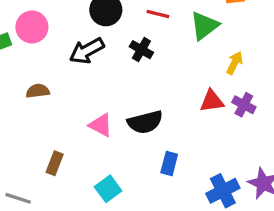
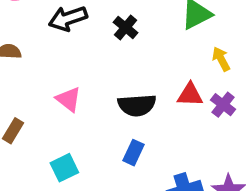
yellow arrow: (235, 63) -> (221, 59), turned -65
black semicircle: (145, 122) -> (137, 105), moved

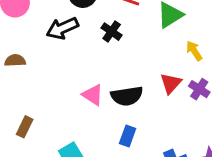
red triangle: (190, 95) -> (171, 83), turned -45
pink triangle: (69, 99) -> (93, 95), moved

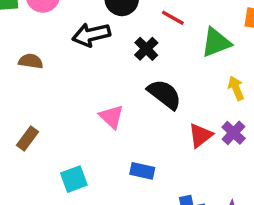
red triangle: (171, 83) -> (200, 135), moved
black semicircle: (127, 96) -> (164, 94), moved, turned -144
blue rectangle: (128, 136) -> (142, 171), turned 72

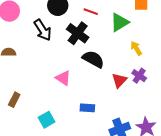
black arrow: (91, 35) -> (43, 30), turned -100
black cross: (146, 49) -> (78, 33), size x1.5

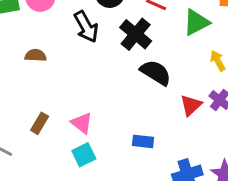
pink triangle: (63, 78) -> (82, 123), moved

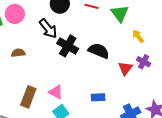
green triangle: (196, 22) -> (120, 14), turned -30
black cross: (136, 34) -> (68, 46), moved
brown rectangle: (40, 123) -> (28, 97), size x1.5

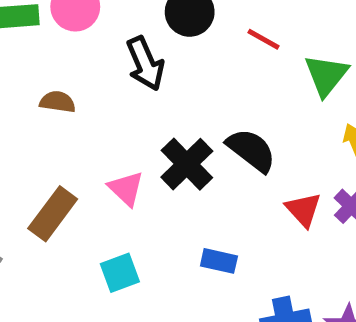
black cross: (68, 46) -> (187, 164), moved
red triangle: (125, 68) -> (303, 210), turned -35
pink triangle: (56, 92) -> (126, 189), moved

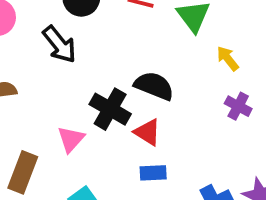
pink triangle: (126, 189) -> (71, 139), turned 44
red triangle: (303, 210) -> (147, 132), moved

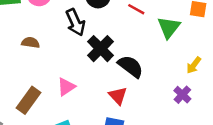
yellow arrow: (228, 59) -> (194, 65), moved, turned -120
black cross: (110, 109) -> (101, 49), moved

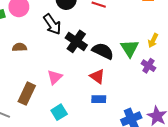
green triangle: (169, 27) -> (130, 48), moved

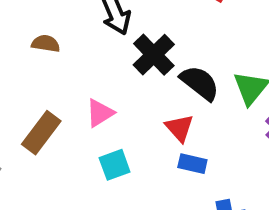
blue rectangle: (99, 99) -> (192, 164), moved
cyan square: (59, 112) -> (115, 165), moved

